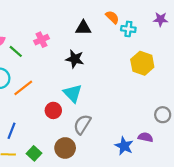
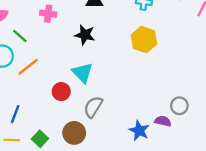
pink cross: (42, 40) -> (48, 14), turned 32
green line: (16, 51) -> (20, 36), moved
yellow hexagon: (142, 63) -> (144, 40), moved
gray circle: (163, 115) -> (179, 106), moved

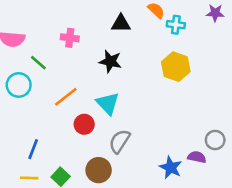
orange line: (28, 67) -> (66, 97), moved

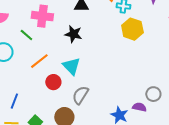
pink cross: (70, 38) -> (42, 16), size x1.5
green line: (38, 63) -> (26, 35), moved
yellow hexagon: (176, 67) -> (132, 29), moved

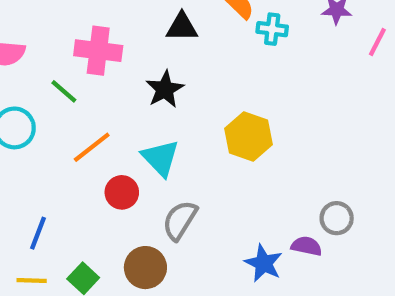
yellow hexagon: (132, 29) -> (249, 137), moved
black star: (73, 34) -> (165, 89), turned 30

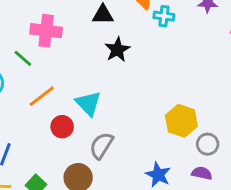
black star: (165, 89) -> (117, 50), moved
yellow hexagon: (249, 137) -> (181, 121), moved
purple semicircle: (307, 246) -> (202, 173), moved

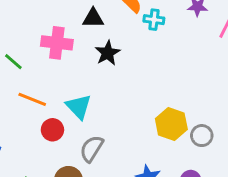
pink cross: (46, 31) -> (57, 43), moved
orange line: (42, 96) -> (32, 99), turned 60
gray circle: (208, 144) -> (202, 136), moved

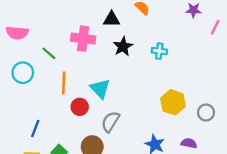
cyan cross: (154, 20) -> (159, 51), moved
orange line: (32, 99) -> (64, 83), turned 70
gray circle: (202, 136) -> (206, 113), moved

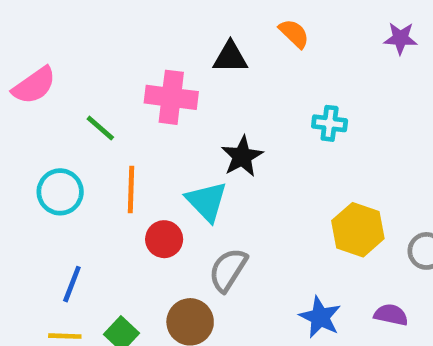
pink semicircle: (17, 33) -> (34, 86), turned -40
black star: (123, 47) -> (242, 156), moved
cyan circle: (23, 73) -> (60, 192), moved

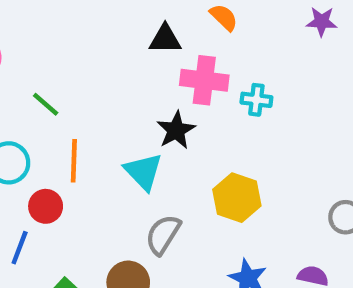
pink cross: (171, 97) -> (204, 80), moved
yellow hexagon: (358, 230) -> (237, 198), moved
red circle: (164, 239) -> (46, 206), moved

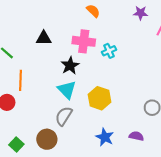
black triangle: (165, 39) -> (44, 38), moved
cyan cross: (256, 100) -> (109, 51), turned -32
cyan triangle: (143, 172) -> (67, 90), moved

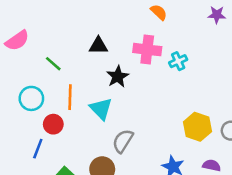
black star: (70, 66) -> (118, 77), moved
cyan triangle: (67, 90) -> (101, 109), moved
yellow hexagon: (99, 98) -> (197, 127), moved

